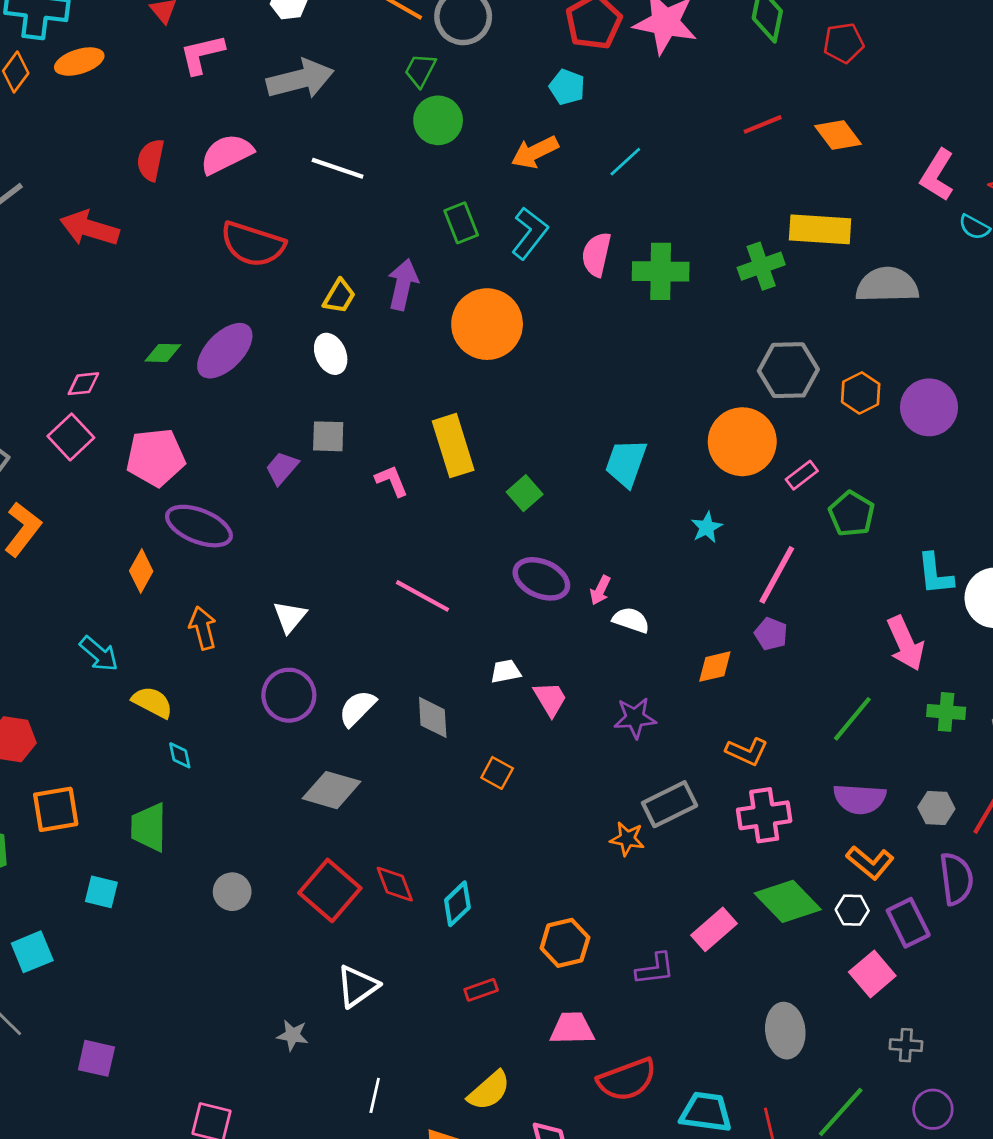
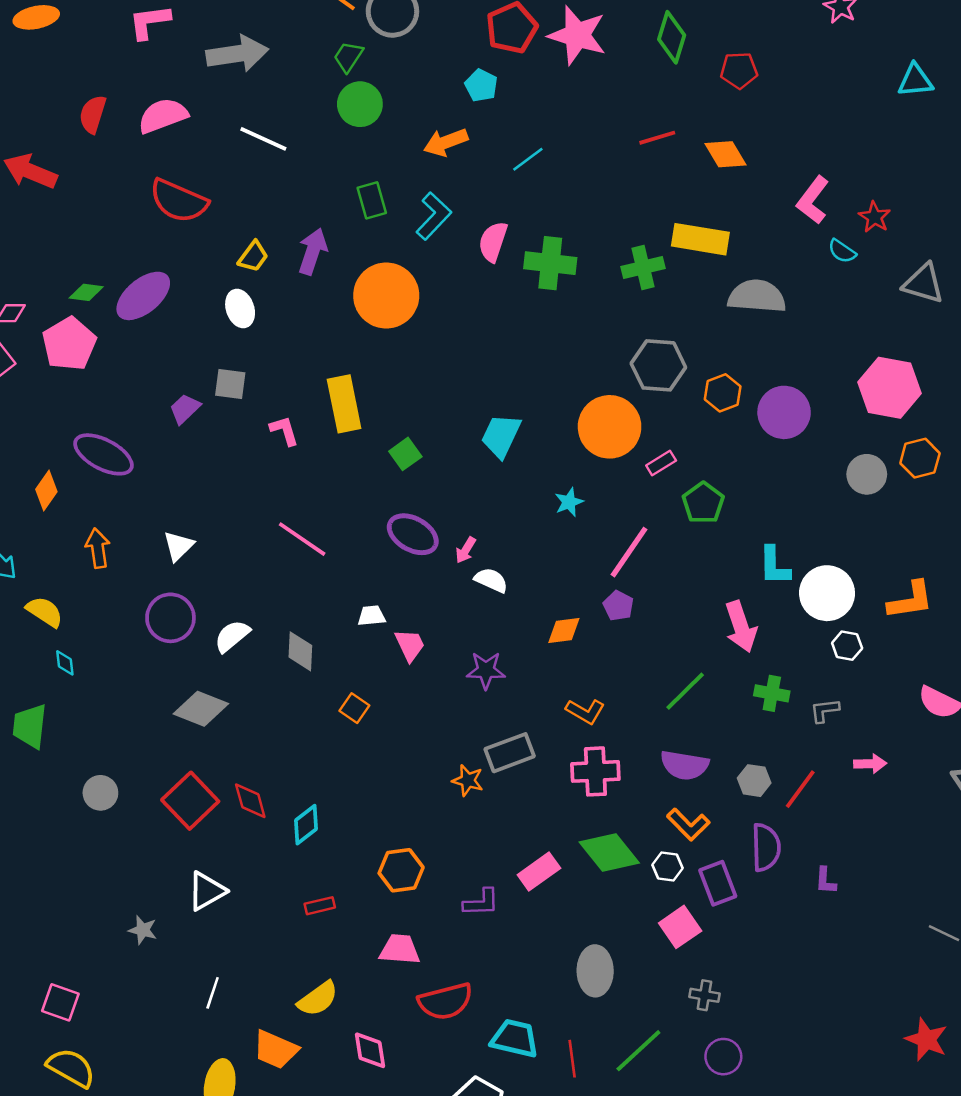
pink pentagon: (156, 457) -> (69, 344), moved, turned -30

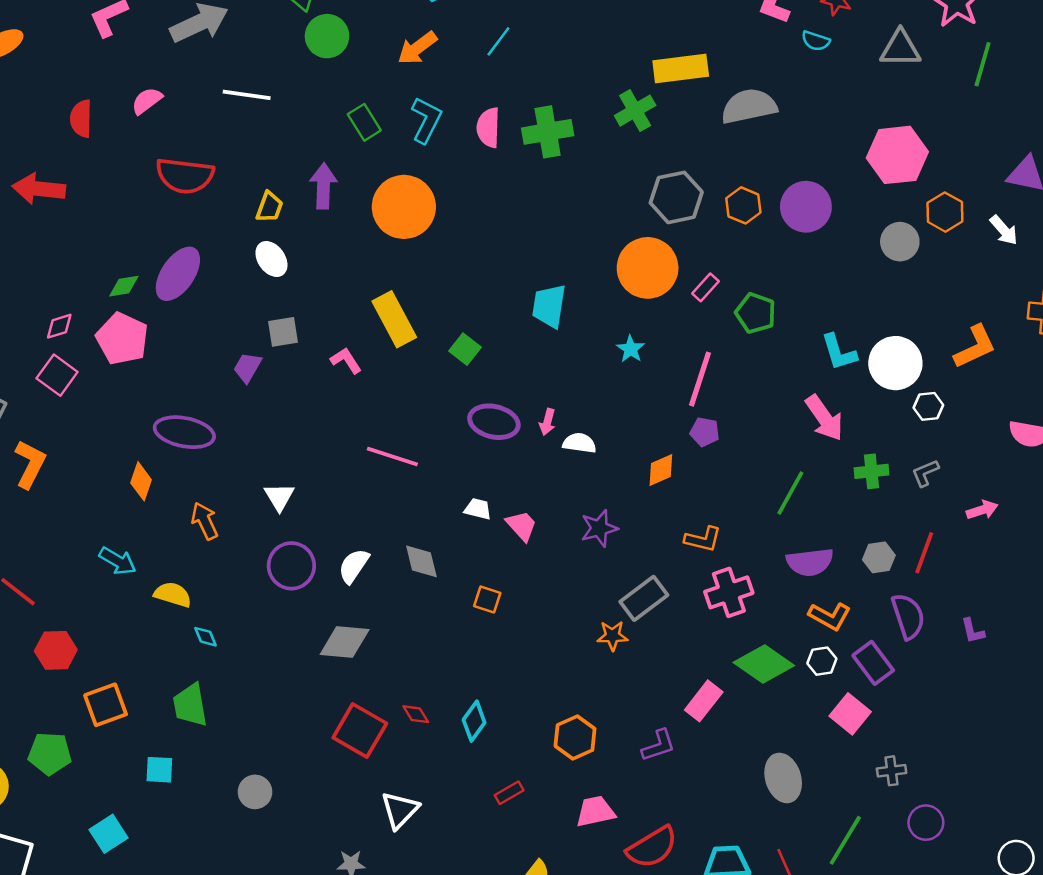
pink semicircle: (163, 116) -> (147, 101), size x0.7
white trapezoid: (371, 616) -> (478, 509), turned 36
gray circle: (100, 793) -> (255, 792), moved
red diamond: (250, 801) -> (416, 714), size x0.7

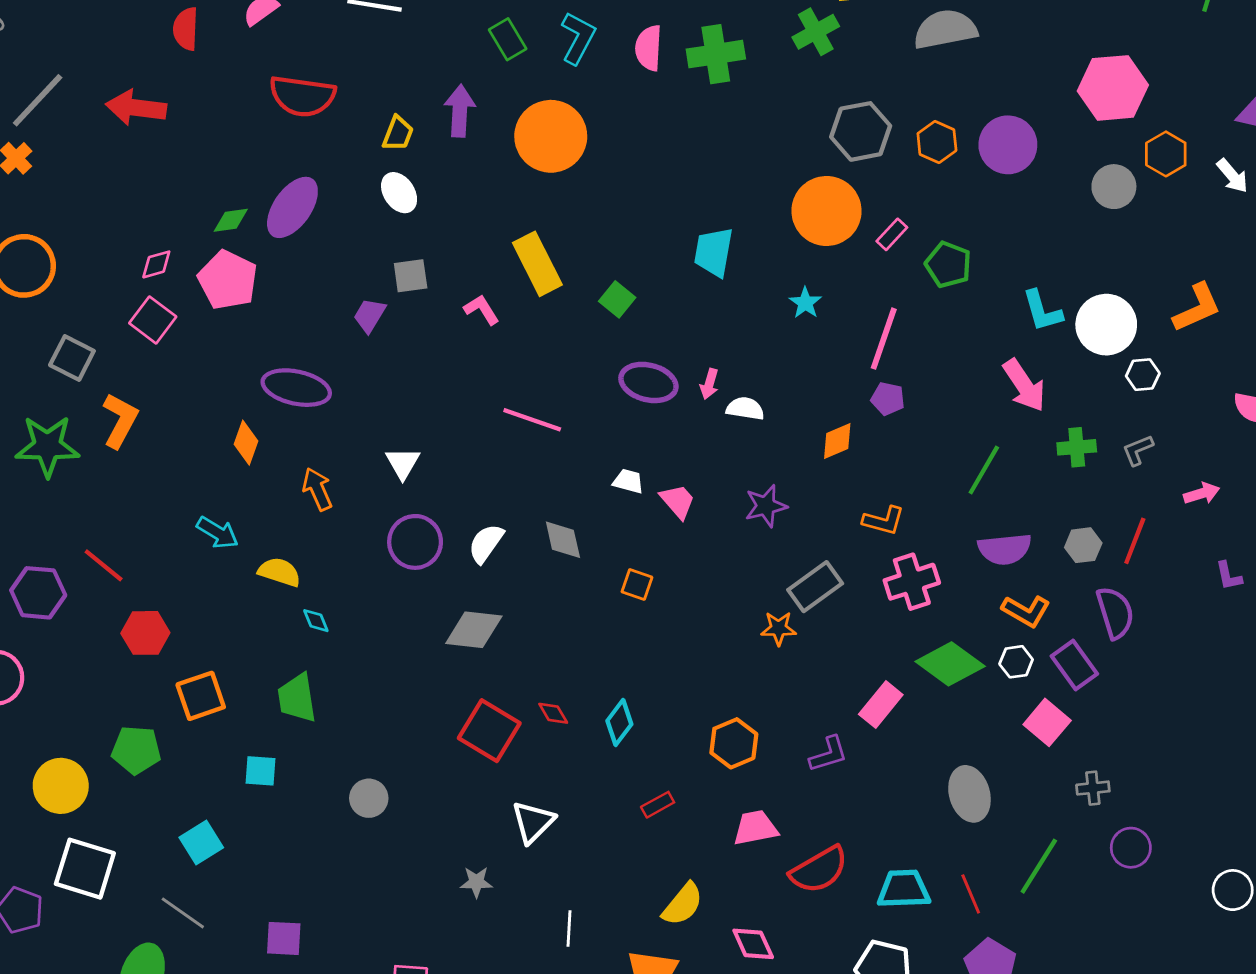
purple L-shape: (973, 631) -> (1229, 576), moved

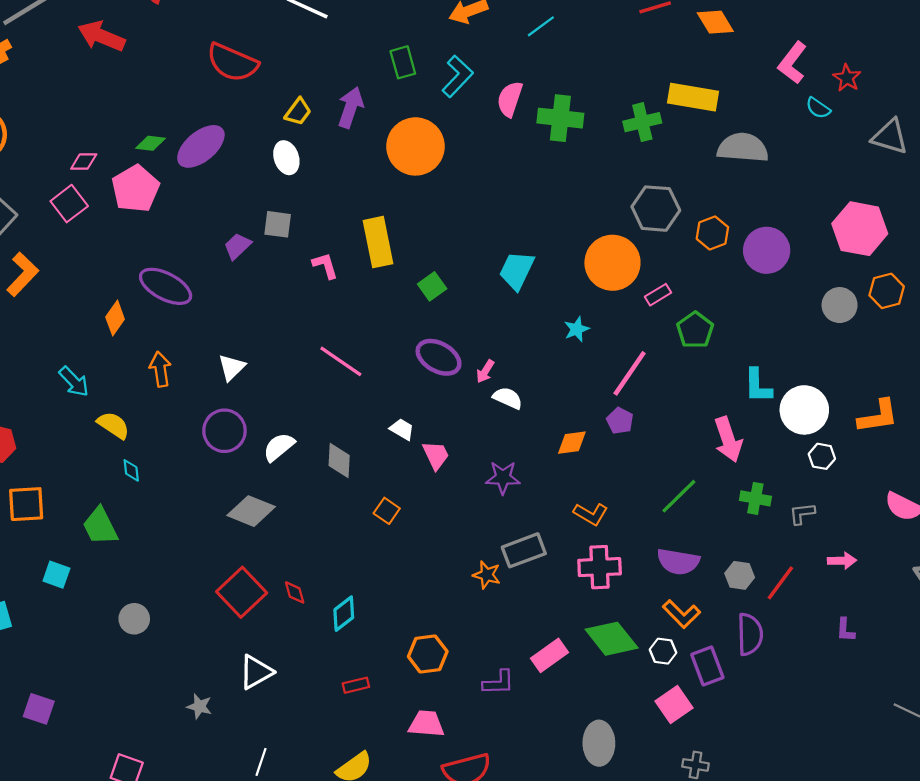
green trapezoid: (297, 698) -> (100, 526), turned -33

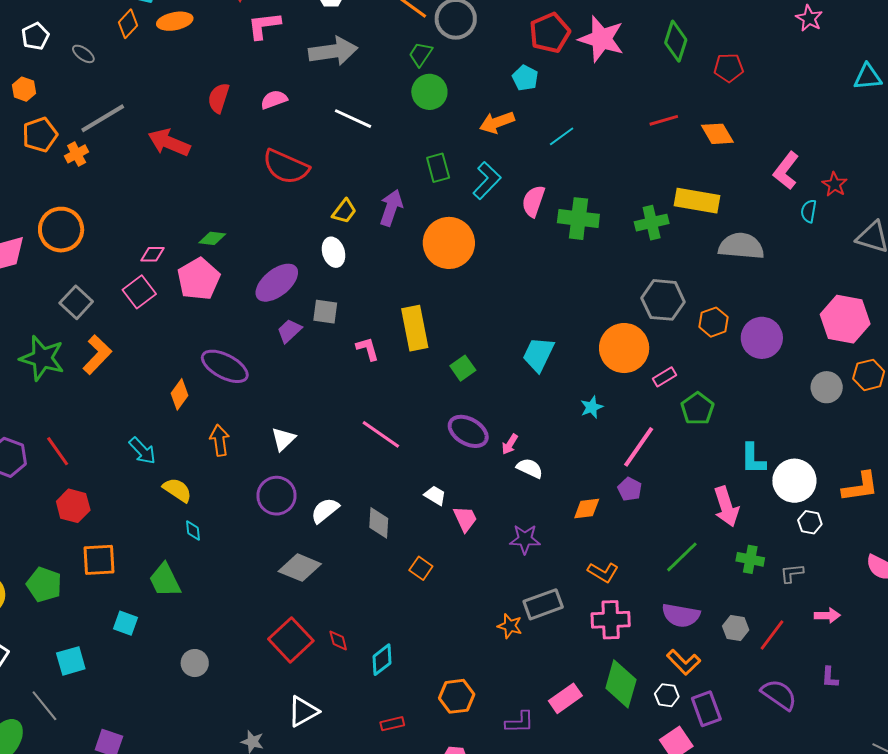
cyan semicircle: (818, 108) -> (809, 211), turned 65
purple ellipse: (201, 146) -> (277, 283), moved
purple semicircle: (750, 634) -> (779, 695), moved, turned -54
green diamond: (612, 639) -> (621, 684), turned 54

